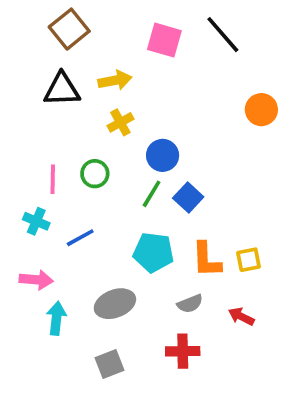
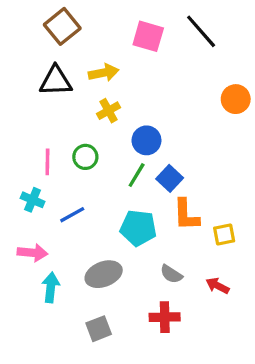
orange L-shape: (206, 260) -> (186, 215), moved
gray semicircle: (190, 304) -> (171, 274), turned 55

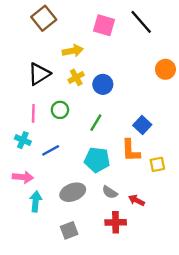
black triangle: (56, 81) -> (39, 74), moved, turned -30
blue circle: (146, 140) -> (103, 84), moved
blue square: (170, 178) -> (142, 125), moved
gray semicircle: (171, 274) -> (110, 192), moved
red arrow: (218, 286) -> (136, 200), moved

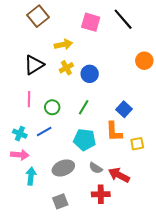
green circle: (60, 110) -> (52, 107), moved
cyan cross: (23, 140) -> (20, 134), moved
red arrow: (136, 200) -> (119, 175), size x1.5

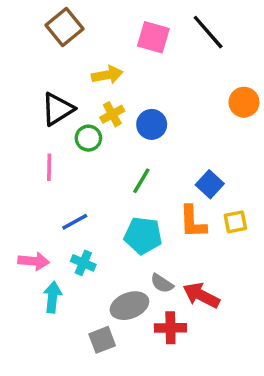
green circle: (52, 107) -> (88, 138), moved
cyan cross: (20, 134) -> (83, 263), moved
yellow square: (137, 144) -> (235, 222), moved
gray ellipse: (63, 168) -> (129, 306), moved

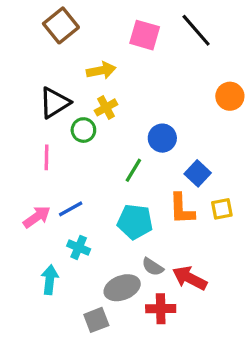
blue circle: (152, 124) -> (162, 138), moved
pink arrow: (34, 261) -> (37, 217), moved, turned -40

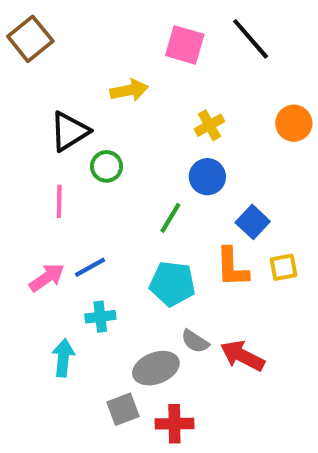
brown square: (61, 25) -> (30, 39), moved
yellow cross: (106, 107) -> (209, 125), moved
cyan cross: (79, 247) -> (100, 317), turned -30
red cross: (161, 309) -> (174, 424), moved

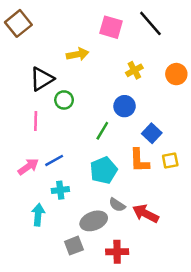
yellow cross: (209, 125) -> (134, 70), moved
cyan pentagon: (172, 284) -> (104, 170), turned -30
red cross: (174, 424) -> (117, 252), moved

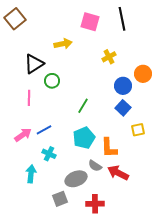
black line: (150, 23) -> (122, 19), turned 30
orange circle: (176, 74) -> (143, 74), moved
blue circle: (125, 106) -> (123, 86), moved
orange L-shape: (139, 160) -> (109, 148), moved
cyan cross: (60, 190) -> (49, 154), turned 32

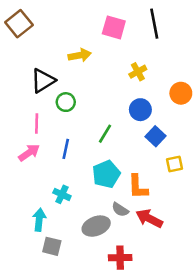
blue circle: (123, 86) -> (140, 110), moved
blue line: (44, 130) -> (66, 149), moved, turned -49
pink arrow: (23, 135) -> (29, 153), moved
gray square: (60, 199) -> (52, 246), moved, turned 35

